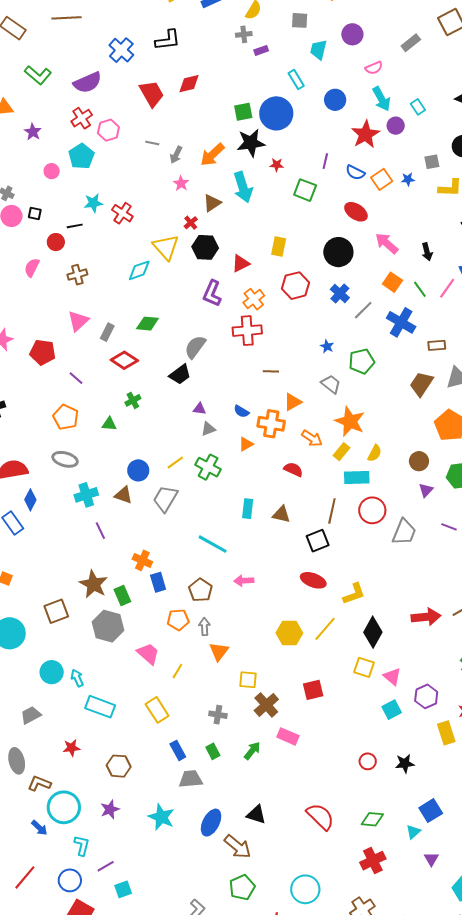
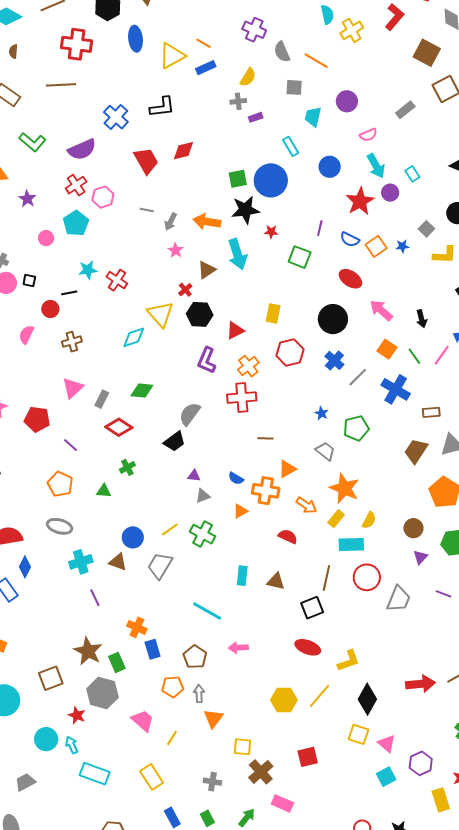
orange arrow: (212, 155) -> (207, 222), turned 52
gray square: (432, 162) -> (426, 229), turned -35
red star: (71, 748) -> (77, 715), moved, turned 30

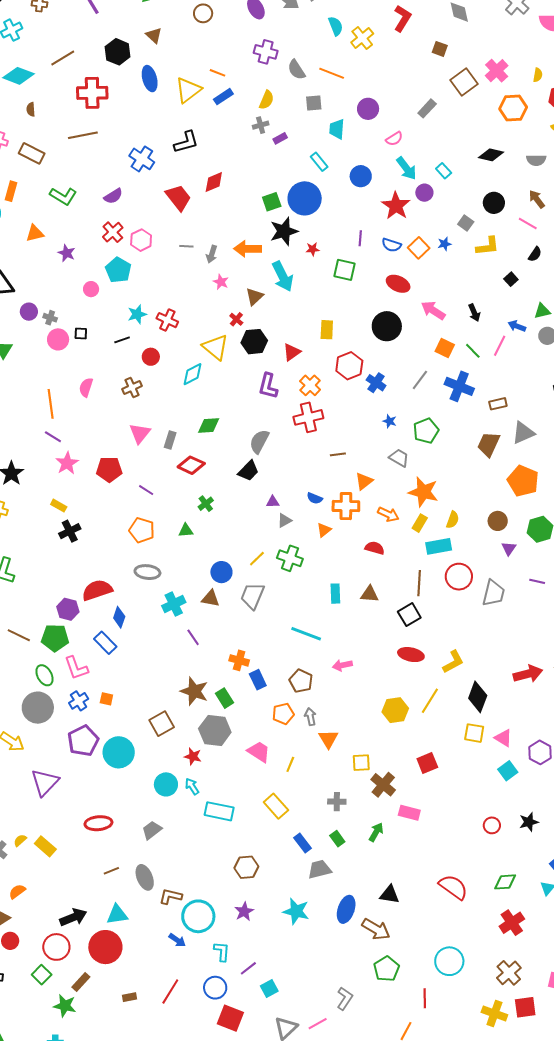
brown square: (427, 53) -> (440, 49), size x0.6
purple semicircle: (82, 150) -> (113, 196), size x0.7
red circle: (50, 309) -> (151, 357), moved
blue cross: (334, 360) -> (376, 383), moved

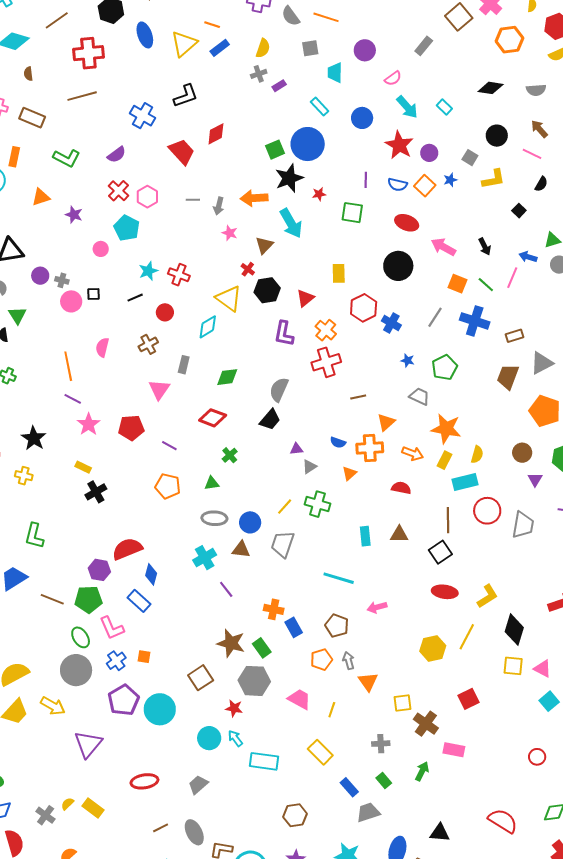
purple circle: (424, 193) -> (429, 153), moved
gray rectangle: (170, 440) -> (184, 365), moved
gray ellipse: (147, 572) -> (214, 518), moved

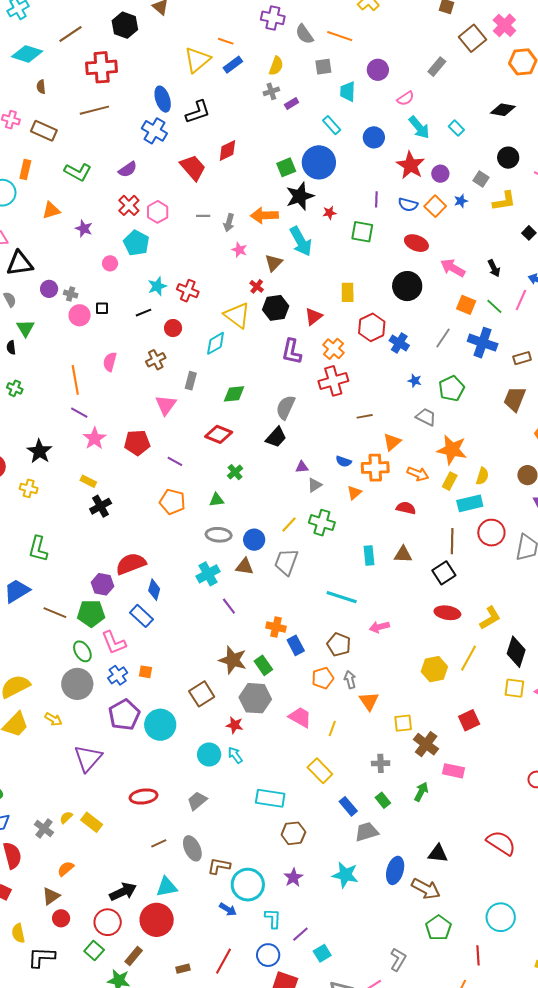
blue ellipse: (145, 35) -> (163, 99), moved
yellow arrow: (53, 706) -> (53, 719), size x0.7
cyan rectangle: (264, 761) -> (270, 798), moved

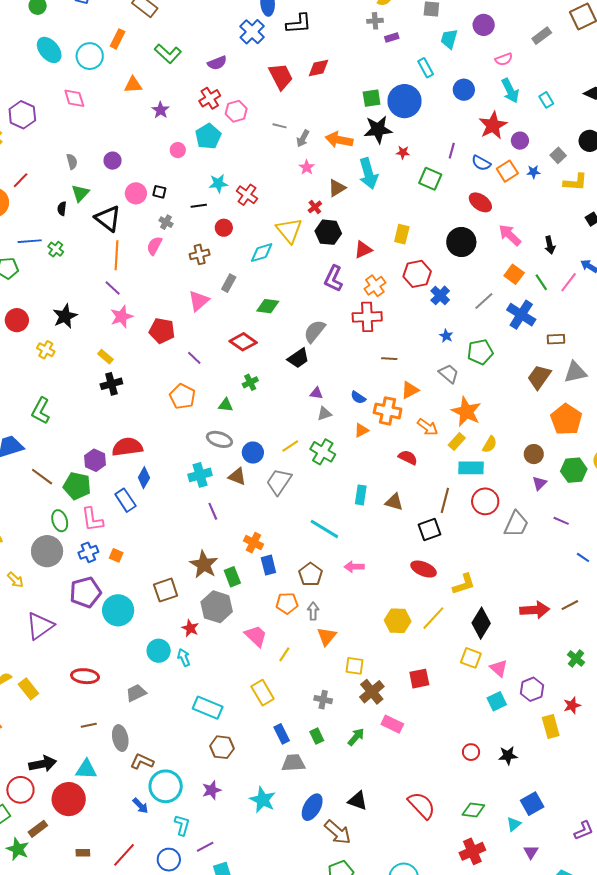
black triangle: (20, 263) -> (108, 219), moved, turned 32
gray cross: (71, 294) -> (166, 222), moved

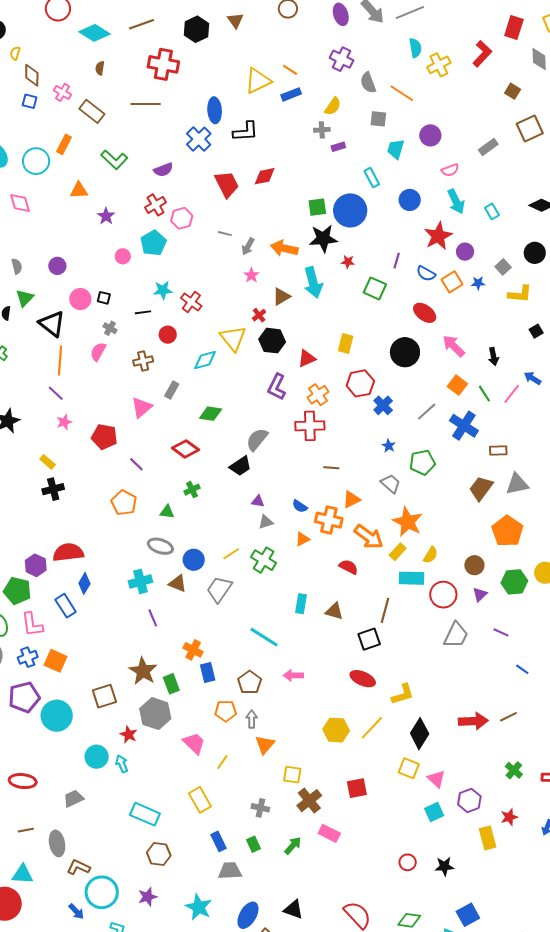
pink star: (122, 317) -> (64, 422), size x0.7
orange arrow: (428, 427) -> (369, 537), size x1.4
red circle: (485, 501) -> (443, 595), moved
orange square: (116, 555) -> (56, 661), size x1.6

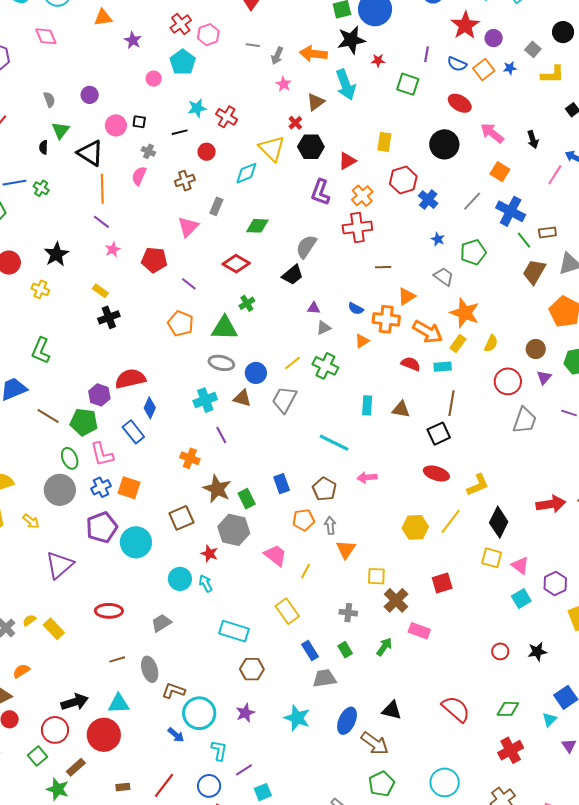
green line: (484, 394) -> (524, 240), moved
green triangle: (167, 512) -> (224, 328), size x1.8
cyan rectangle: (412, 578) -> (443, 367), moved, size x0.7
orange cross: (193, 650) -> (190, 458), moved

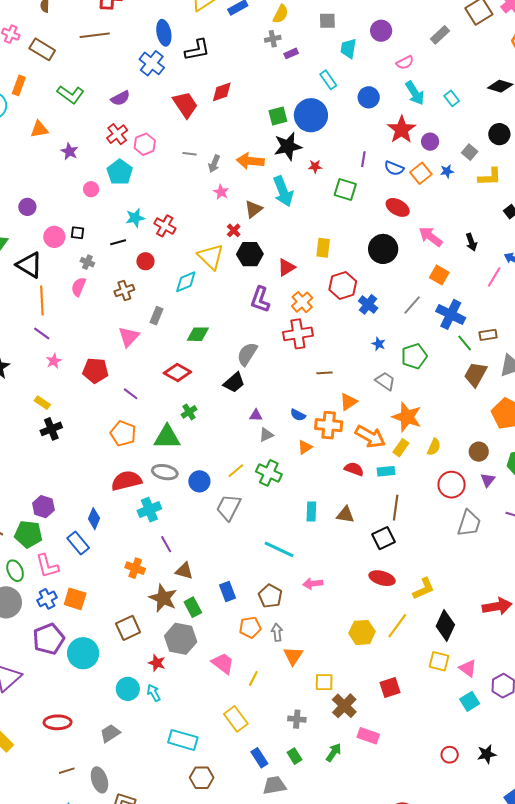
red semicircle: (130, 379) -> (126, 481), moved
brown triangle: (242, 398) -> (184, 571), moved

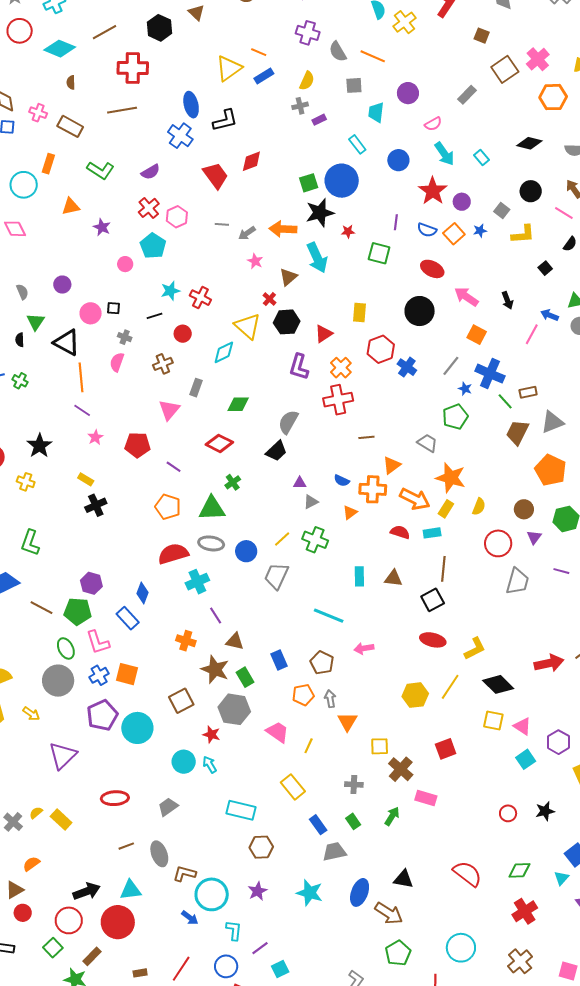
gray arrow: (214, 164) -> (247, 233), turned 36
blue star: (379, 344) -> (465, 389), moved
black diamond: (445, 625) -> (498, 684), turned -68

